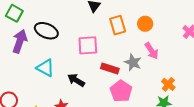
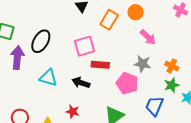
orange rectangle: (118, 25) -> (109, 20), turned 60
black ellipse: (46, 31) -> (41, 41), turned -70
gray star: (133, 62) -> (142, 64), moved
red rectangle: (110, 68) -> (100, 65), moved

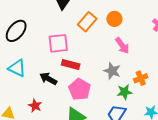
orange cross: (172, 66) -> (141, 78), turned 32
pink pentagon: (127, 83) -> (80, 89), moved
green star: (172, 85) -> (125, 92), moved

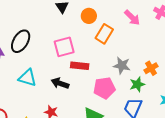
orange circle: (114, 19) -> (89, 16), moved
orange rectangle: (87, 22) -> (104, 34), moved
pink arrow: (122, 46) -> (132, 18), moved
pink pentagon: (80, 89) -> (104, 88), moved, turned -30

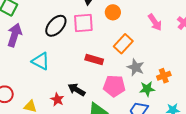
orange rectangle: (104, 34) -> (123, 44), moved
black ellipse: (21, 41) -> (56, 26), moved
pink square: (64, 47) -> (83, 23), moved
black arrow: (60, 83) -> (77, 90), moved

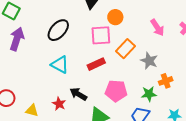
pink square: (83, 23) -> (101, 35), moved
red rectangle: (94, 59) -> (96, 64), turned -42
cyan triangle: (41, 61) -> (60, 65), moved
gray star: (136, 67) -> (149, 61), moved

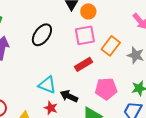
orange circle: (115, 17) -> (88, 11), moved
cyan triangle: (60, 65) -> (47, 85), moved

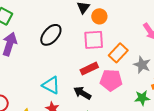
pink pentagon: (106, 89) -> (111, 80), moved
black arrow: (69, 96) -> (82, 93), moved

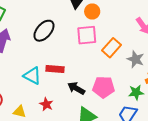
red rectangle: (89, 69) -> (55, 69), moved, turned 30
pink pentagon: (111, 80) -> (103, 87), moved
cyan triangle: (51, 85) -> (32, 76), moved

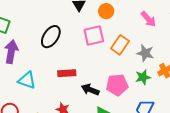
orange circle: (92, 12) -> (106, 11), moved
cyan triangle: (32, 76) -> (27, 80), moved
green star: (136, 92) -> (143, 77), moved

